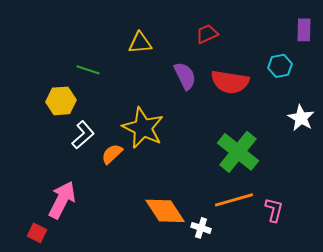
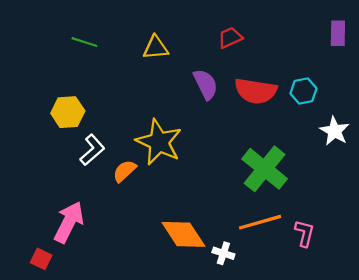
cyan hexagon: (280, 66) -> (303, 91), moved
green line: (88, 70) -> (84, 42), moved

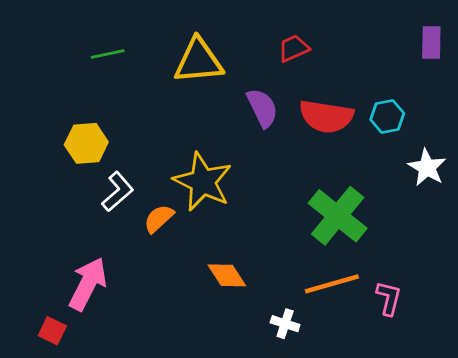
green line: (84, 42) -> (108, 54), turned -30
yellow triangle: (156, 48) -> (198, 61), size x1.5
orange diamond: (183, 234) -> (227, 275), moved, size x0.7

